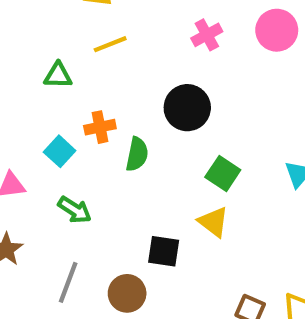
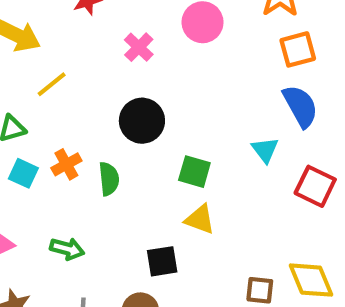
cyan square: (60, 151) -> (23, 173), moved

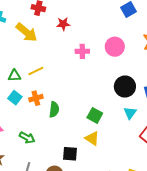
pink cross: (139, 47) -> (82, 51), turned 32
yellow line: (52, 84) -> (36, 71), moved
black circle: (142, 121) -> (125, 87), moved

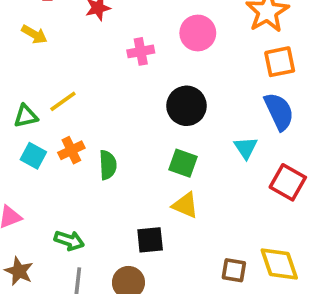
yellow arrow: (27, 32) -> (34, 34), size x0.6
black circle: (125, 87) -> (187, 106), moved
green arrow: (27, 138) -> (69, 240), moved

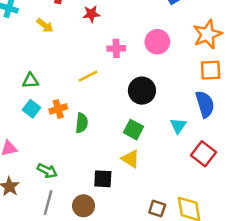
yellow line: (63, 101) -> (88, 76), moved

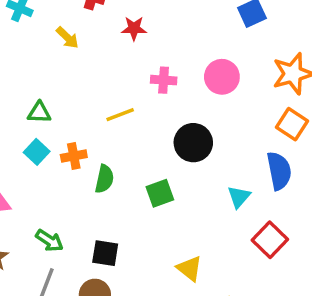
orange square: (211, 70) -> (292, 124), turned 30
green square: (133, 130) -> (160, 193), moved, turned 36
yellow triangle: (131, 159) -> (189, 268), moved
black square: (103, 179) -> (105, 253), moved

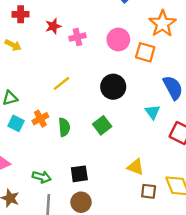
pink cross: (164, 80) -> (77, 37), moved
orange square: (292, 124) -> (145, 52), moved

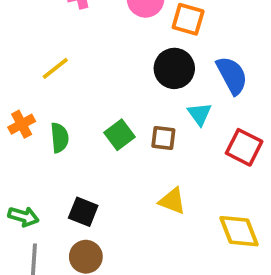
black circle: (113, 87) -> (174, 68), moved
black square: (79, 174) -> (83, 212), turned 30
brown square: (149, 191) -> (163, 138), moved

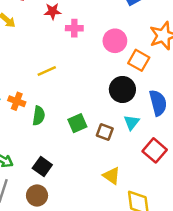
orange cross: (22, 124) -> (17, 101), turned 35
yellow triangle: (172, 201) -> (112, 176), moved

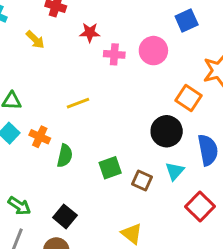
pink circle: (115, 41) -> (153, 51), moved
yellow triangle: (112, 176) -> (132, 234), moved

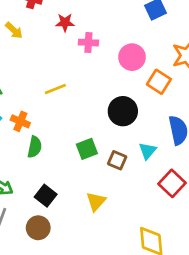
pink circle: (153, 51) -> (132, 57), moved
black circle: (167, 131) -> (123, 111), moved
green semicircle: (65, 156) -> (35, 147), moved
yellow triangle: (132, 234) -> (96, 201), moved, turned 35

